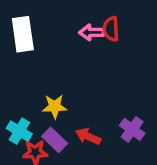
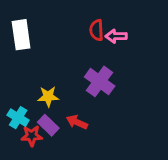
pink arrow: (92, 32) -> (116, 36), moved
purple cross: (132, 129) -> (100, 81), moved, size x1.4

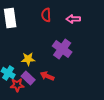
red semicircle: (97, 30) -> (46, 15), moved

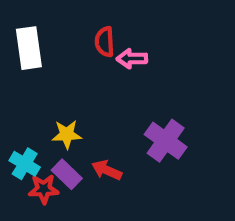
pink arrow: (73, 19) -> (132, 59), moved
purple cross: (62, 49) -> (166, 141), moved

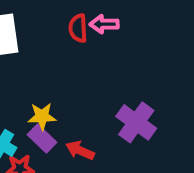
pink arrow: (132, 59) -> (104, 24), moved
purple rectangle: (67, 174) -> (42, 138), moved

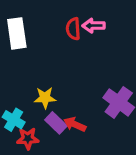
purple rectangle: (42, 138) -> (56, 123), moved

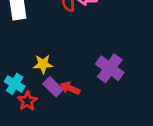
red star: (28, 138) -> (27, 101), turned -30

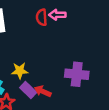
purple cross: (110, 68) -> (77, 74), turned -30

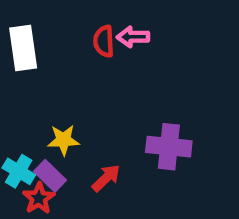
purple rectangle: (28, 90) -> (50, 176), moved
red arrow: (43, 91) -> (106, 178), turned 112

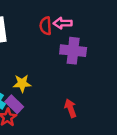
purple cross: (169, 147) -> (73, 51), moved
red arrow: (106, 178) -> (70, 108), moved, turned -66

